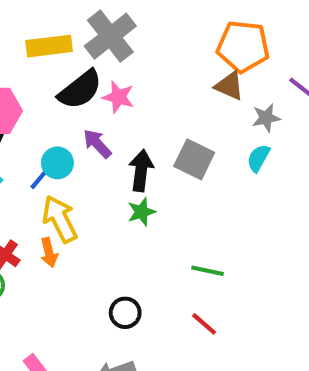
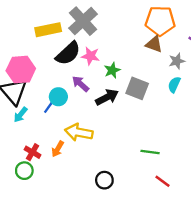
black arrow: (141, 170) -> (107, 97), turned 60
green star: (141, 212) -> (112, 70), moved
yellow arrow: (60, 219) -> (79, 132), moved, turned -48
orange arrow: (49, 253) -> (58, 149), turned 49
red line: (204, 324) -> (163, 181), moved

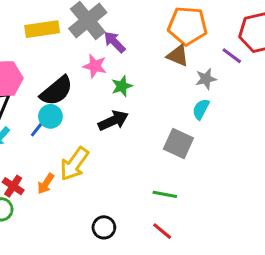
black semicircle: (68, 53) -> (56, 91), moved
purple arrow: (80, 84) -> (115, 42), moved
gray square: (137, 88) -> (178, 144), moved
yellow arrow: (79, 132) -> (74, 164), turned -68
red line: (163, 181) -> (162, 231), moved

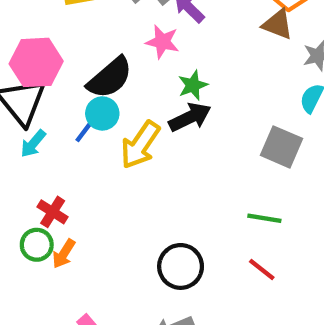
green star: (122, 86) -> (193, 85), moved
yellow arrow: (74, 164) -> (140, 145), moved
orange arrow: (46, 184) -> (64, 254), moved
black circle: (104, 227) -> (181, 266), size x1.4

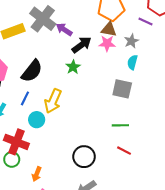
pink star: (162, 42) -> (107, 43), moved
cyan circle: (102, 113) -> (37, 120), moved
black arrow: (190, 117) -> (82, 45), moved
red cross: (53, 212) -> (16, 142), size x1.6
orange arrow: (64, 254) -> (37, 174), moved

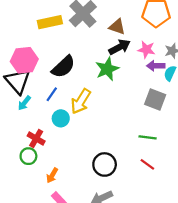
purple arrow: (64, 29) -> (156, 66), moved, turned -42
brown triangle: (109, 29) -> (117, 27), moved
green star: (73, 67) -> (107, 69), size x1.5
red cross: (16, 142) -> (36, 139), size x0.7

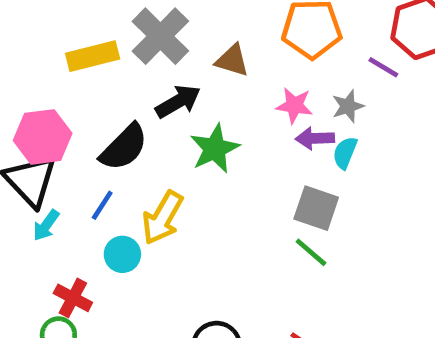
black arrow: (119, 47) -> (178, 102), moved
green line: (148, 137) -> (311, 252), moved, turned 36

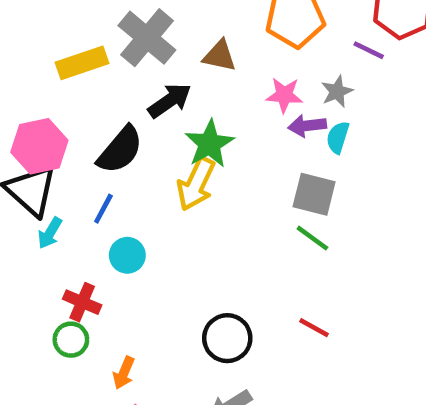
yellow arrow: (162, 218) -> (196, 184), moved

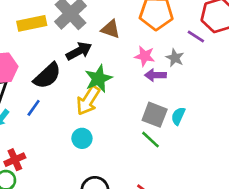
gray star: (337, 91) -> (175, 58), turned -30
cyan semicircle: (338, 137) -> (178, 116), moved
cyan circle: (127, 255) -> (82, 138), moved
red cross: (82, 302) -> (15, 160), turned 36

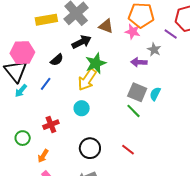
pink star: (145, 56) -> (133, 32), moved
black semicircle: (47, 76) -> (57, 60), size x0.6
red cross: (15, 160) -> (51, 125), moved

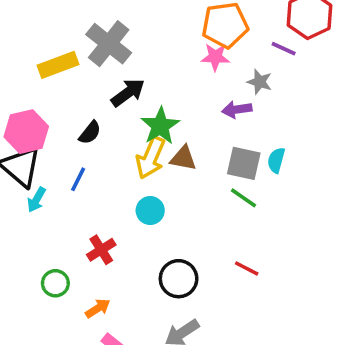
brown triangle: (106, 26) -> (183, 158), moved
orange arrow: (43, 156) -> (98, 308), turned -144

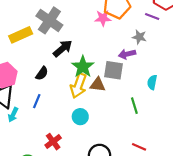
pink star: (215, 57) -> (103, 18), moved
gray square: (244, 163) -> (114, 70), moved
green line: (243, 198) -> (134, 106), turned 42

